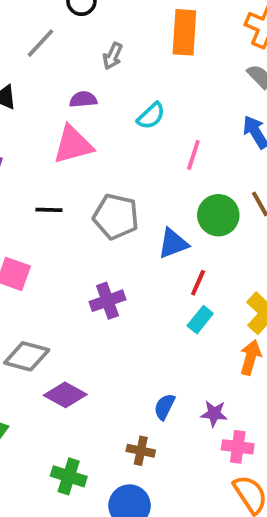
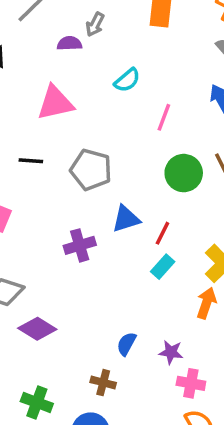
purple semicircle: (83, 99) -> (69, 43), moved
blue triangle: (173, 244) -> (126, 219), moved

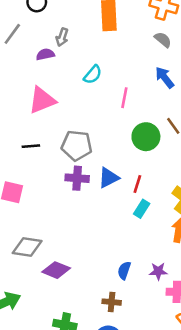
purple cross: (80, 245) -> (77, 178), moved, turned 30

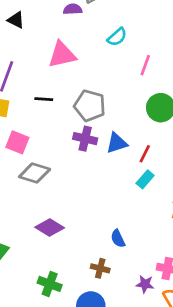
gray diamond: (27, 247) -> (35, 173), moved
blue semicircle: (124, 270) -> (118, 239), turned -54
purple star: (158, 271) -> (145, 284), moved

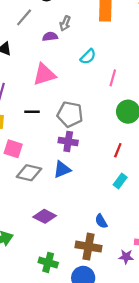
blue triangle: (117, 143) -> (62, 169), moved
cyan rectangle: (145, 179) -> (120, 181), moved
brown cross: (100, 268) -> (89, 247), size x1.6

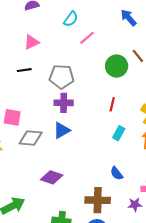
pink triangle: (44, 74) -> (32, 42), size x0.7
pink line: (113, 78) -> (87, 38), moved, turned 42
black line: (32, 112) -> (24, 70), moved
blue semicircle: (101, 221) -> (117, 173), moved

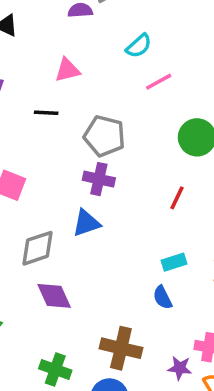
cyan rectangle: (119, 133) -> (174, 262), moved, turned 32
gray diamond: (31, 138) -> (38, 248), moved, turned -35
blue semicircle: (117, 173) -> (162, 297), moved
purple diamond: (52, 177) -> (54, 296), turned 35

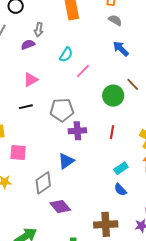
purple cross: (99, 179) -> (77, 131), moved

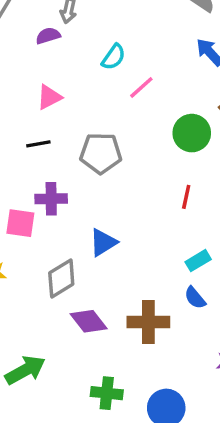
purple cross: (77, 131) -> (51, 199), moved
brown cross: (106, 224) -> (148, 322), moved

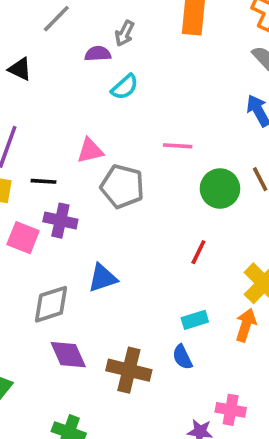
cyan semicircle: (114, 57) -> (125, 87), moved
pink line: (141, 87) -> (178, 146), moved, turned 32
pink triangle: (49, 97) -> (90, 151), moved
black line: (38, 144) -> (44, 181), moved

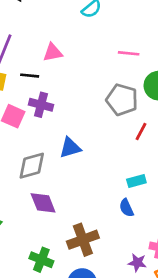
pink triangle: (90, 151) -> (53, 52), moved
gray pentagon: (122, 186) -> (122, 100), moved
brown cross: (129, 370) -> (83, 240), moved, turned -36

